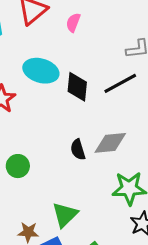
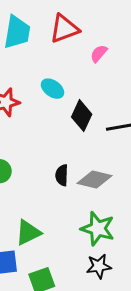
cyan ellipse: (41, 71) -> (53, 89), size x0.7

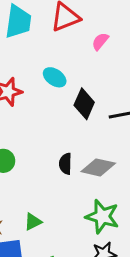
green triangle: (28, 233) -> (33, 222), size x0.7

